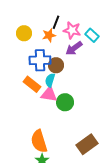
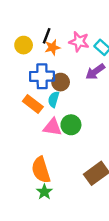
black line: (56, 22) -> (47, 36), moved
purple arrow: (74, 48) -> (95, 72), moved
pink triangle: (49, 94) -> (52, 127), moved

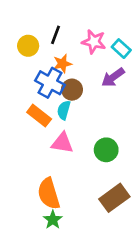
orange star: (52, 47) -> (62, 64), moved
blue cross: (42, 76) -> (50, 83), turned 30
green circle: (71, 125) -> (106, 150), moved

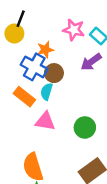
black line: (55, 35) -> (21, 19), moved

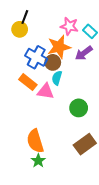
orange star: (45, 50) -> (59, 47), moved, size x1.6
cyan semicircle: (47, 92) -> (57, 78), moved
pink triangle: (45, 121) -> (46, 91), moved

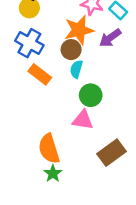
blue cross: (36, 57) -> (29, 43), moved
pink triangle: (46, 91) -> (83, 120), moved
green circle: (79, 108) -> (91, 95), moved

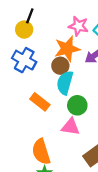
cyan semicircle: (76, 69) -> (65, 83), size x1.5
orange rectangle: (40, 74) -> (40, 102), moved

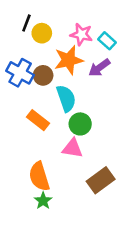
yellow circle: (24, 30) -> (42, 33), moved
brown circle: (60, 66) -> (43, 75), moved
cyan semicircle: (65, 83) -> (66, 98), turned 145

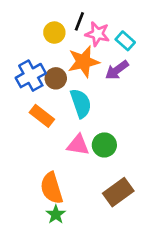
black line: (26, 23) -> (79, 21), moved
blue cross: (20, 73) -> (31, 76), turned 32
orange rectangle: (38, 120) -> (42, 116), moved
green circle: (80, 124) -> (104, 145), moved
pink triangle: (72, 148) -> (78, 145), moved

